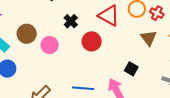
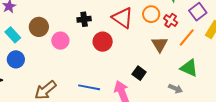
black cross: (71, 21) -> (84, 19), turned 32

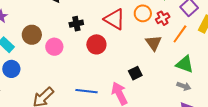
red cross: (171, 20) -> (163, 18), turned 32
black square: (139, 73) -> (135, 73), turned 32
gray arrow: (176, 89) -> (184, 86), moved

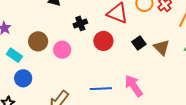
brown triangle: (154, 43) -> (162, 47), moved
black square: (135, 73) -> (139, 43), moved

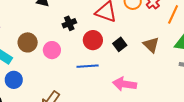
black square: (139, 43) -> (120, 44), moved
pink arrow: (134, 86) -> (124, 84), turned -45
blue line: (101, 89) -> (88, 66), moved

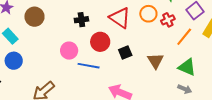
brown circle: (28, 42) -> (34, 17), moved
pink circle: (52, 50) -> (69, 51), moved

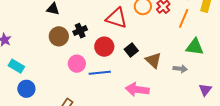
brown circle: (34, 17) -> (59, 36), moved
brown triangle: (155, 61) -> (153, 60), moved
gray arrow: (185, 89) -> (180, 69), moved

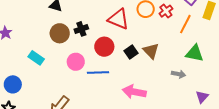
brown triangle: (153, 60) -> (151, 51), moved
cyan rectangle: (16, 66) -> (36, 58), moved
blue circle: (26, 89) -> (13, 84), moved

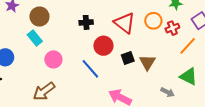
brown circle: (60, 33) -> (39, 17), moved
pink circle: (76, 62) -> (53, 59), moved
blue line: (98, 72) -> (90, 69), turned 35

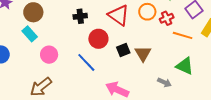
orange line: (188, 46) -> (183, 35), turned 66

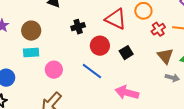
red cross: (167, 18) -> (158, 29), moved
cyan rectangle: (30, 34) -> (31, 53), turned -42
brown triangle: (143, 54) -> (165, 56), moved

